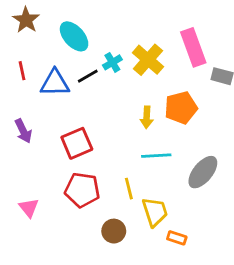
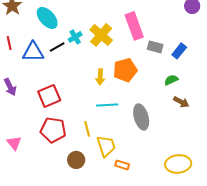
gray ellipse: (203, 172) -> (141, 117), turned -55

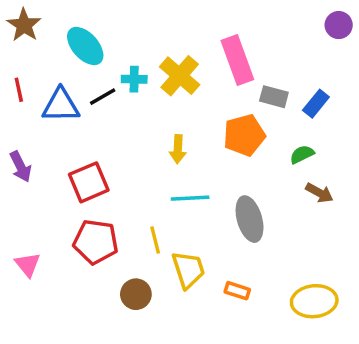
cyan cross: (75, 37) -> (134, 79), turned 32
orange pentagon: (125, 70) -> (244, 135), moved
orange rectangle: (122, 165) -> (237, 291), moved

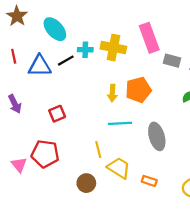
yellow cross: (180, 76) -> (113, 48), turned -30
orange pentagon: (244, 135) -> (138, 90), moved
red square: (89, 182) -> (57, 114), size x0.7
red pentagon: (96, 242) -> (45, 154), moved
yellow trapezoid: (188, 270) -> (119, 168), turned -40

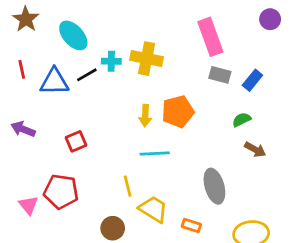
pink rectangle: (149, 38) -> (210, 37), moved
purple arrow: (15, 104) -> (23, 129), turned 138
gray ellipse: (157, 136) -> (214, 186), moved

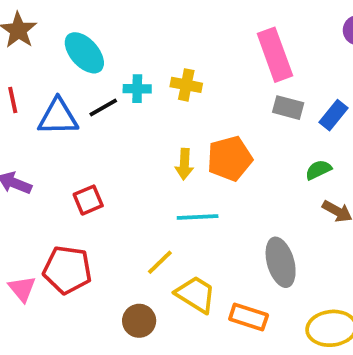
yellow cross: (147, 59) -> (186, 85), size x0.7
yellow line: (128, 186) -> (160, 262), turned 60
orange rectangle: (191, 225) -> (249, 317), size x1.4

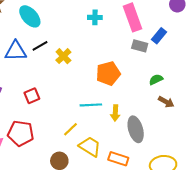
yellow cross: (186, 85) -> (63, 56), moved, turned 35
cyan cross: (137, 89) -> (95, 17), moved
blue rectangle: (333, 115) -> (159, 36), moved
yellow arrow: (184, 164) -> (115, 113), moved

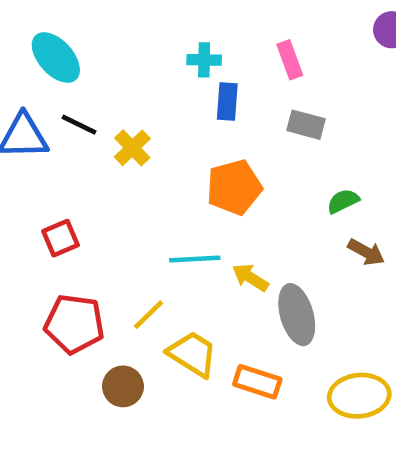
pink rectangle: (133, 17) -> (290, 60), size x0.6
blue rectangle: (159, 36) -> (227, 102), moved, turned -35
black line: (40, 46) -> (79, 125), turned 56
yellow arrow: (115, 113) -> (250, 278), turned 119
red pentagon: (21, 133) -> (74, 324), moved

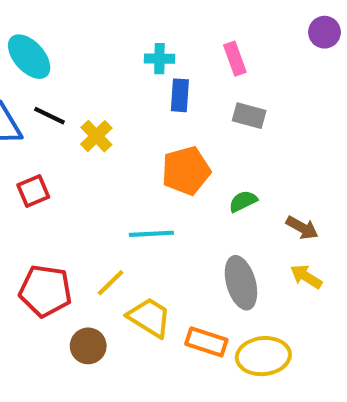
green semicircle: (343, 201) -> (243, 201), moved
red square: (60, 238) -> (33, 191), moved
yellow arrow: (250, 278) -> (306, 277), moved
yellow ellipse: (359, 396) -> (263, 356), moved

